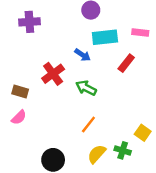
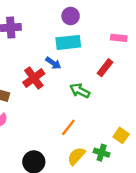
cyan rectangle: (105, 37) -> (68, 42), moved
blue arrow: (83, 55) -> (53, 63), moved
green arrow: (86, 88) -> (80, 91), moved

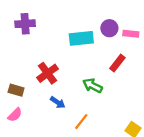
purple circle: (71, 16) -> (109, 28), moved
blue arrow: (53, 63) -> (58, 102), moved

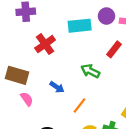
red cross: (48, 73) -> (45, 44), moved
brown rectangle: (16, 90) -> (17, 75), size x1.5
pink semicircle: (15, 115) -> (27, 99), moved, turned -80

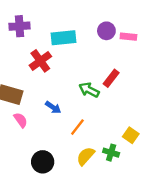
cyan rectangle: (80, 26) -> (64, 38), moved
red rectangle: (114, 49) -> (111, 78), moved

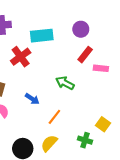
pink rectangle: (128, 37) -> (101, 68), moved
red rectangle: (111, 78) -> (85, 55), moved
yellow semicircle: (86, 156) -> (49, 143), moved

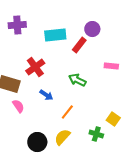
red rectangle: (85, 55) -> (79, 45), moved
red cross: (21, 57) -> (35, 67), moved

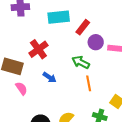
purple circle: (92, 29) -> (96, 42), moved
orange line: (67, 112) -> (89, 83), moved, turned -49

